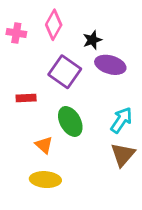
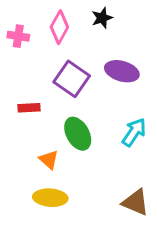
black star: (92, 40) -> (102, 18), moved
brown triangle: (123, 155) -> (136, 202), moved, turned -48

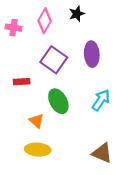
purple ellipse: (122, 71) -> (92, 54), turned 70

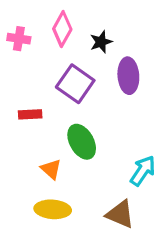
black star: (77, 14) -> (101, 42), moved
cyan arrow: (101, 100) -> (143, 171), moved
brown triangle: (102, 153) -> (120, 214), moved

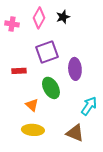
black star: (101, 42) -> (63, 17), moved
purple ellipse: (128, 76) -> (75, 69), moved
purple square: (75, 84) -> (47, 52), turned 35

